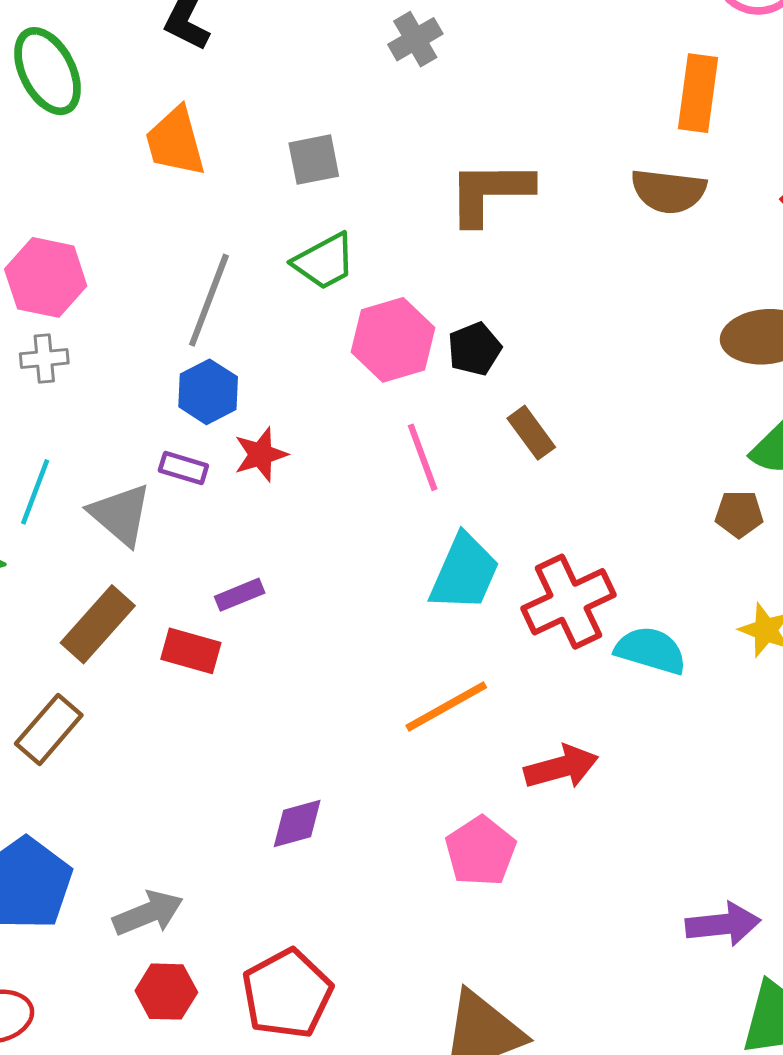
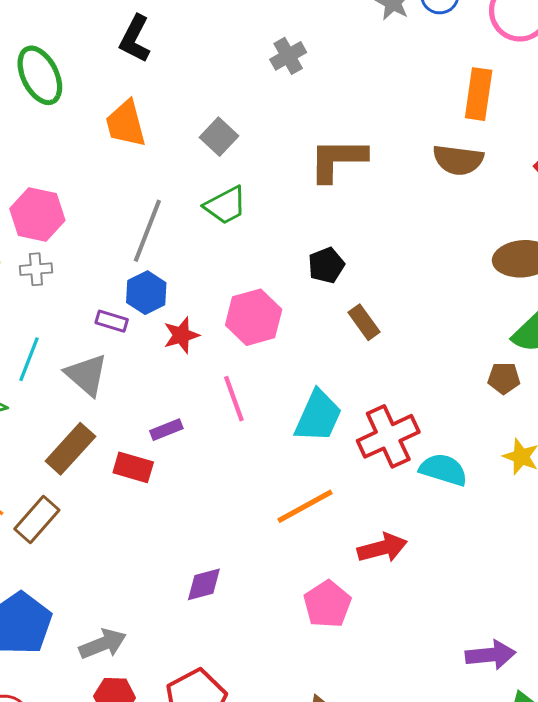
gray square: (314, 160) -> (219, 137), turned -36
pink hexagon: (393, 340) -> (254, 317), moved
pink line: (423, 457) -> (234, 399), moved
purple rectangle: (183, 468) -> (112, 321), moved

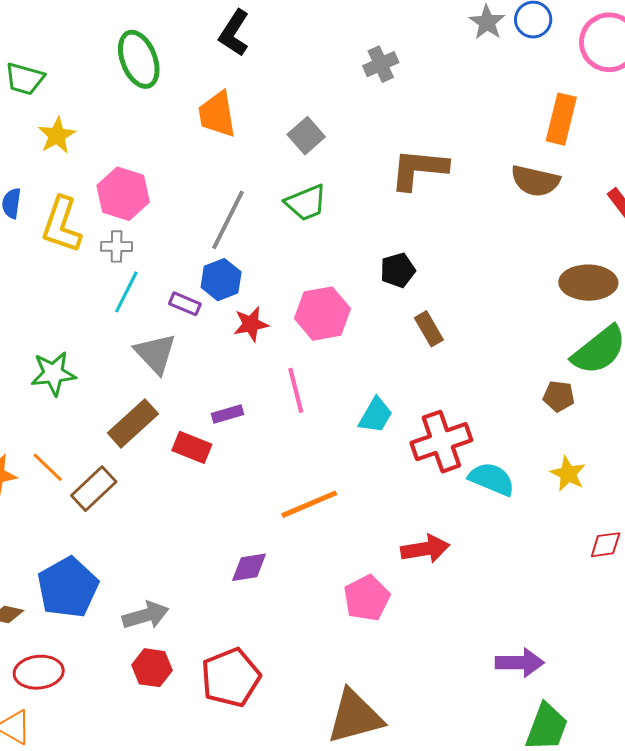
cyan line: (29, 359) -> (126, 292), moved
cyan trapezoid: (318, 416) -> (376, 415), size x0.7
orange line: (305, 506) -> (309, 504), moved

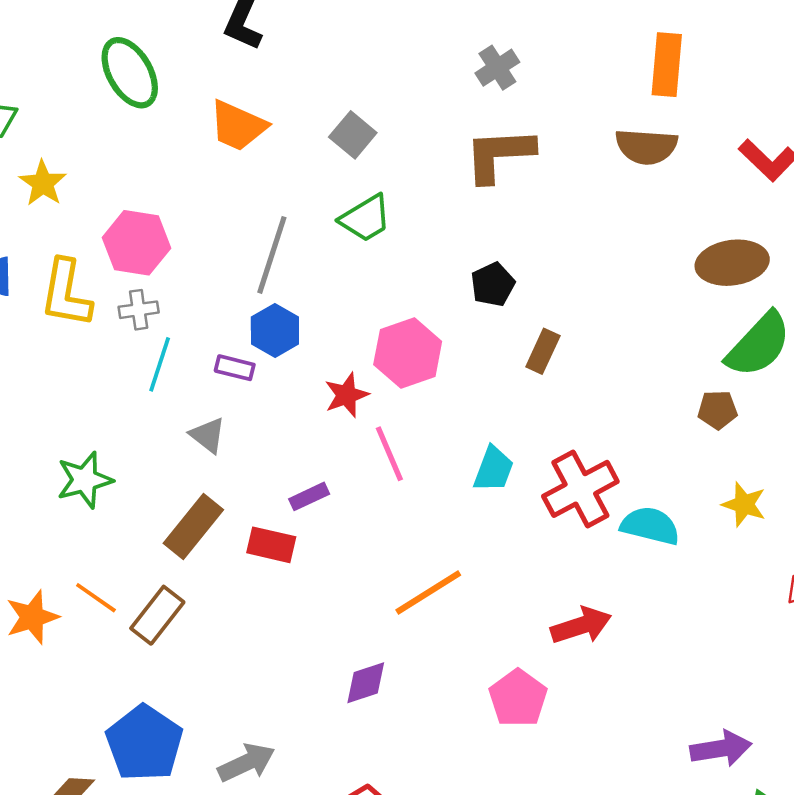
gray cross: (381, 64) -> (497, 68), moved
orange trapezoid: (217, 114) -> (238, 126), turned -48
red star: (251, 324) -> (346, 395), moved
brown rectangle: (429, 329) -> (543, 351), turned 64
gray triangle: (155, 353) -> (208, 435), size x0.7

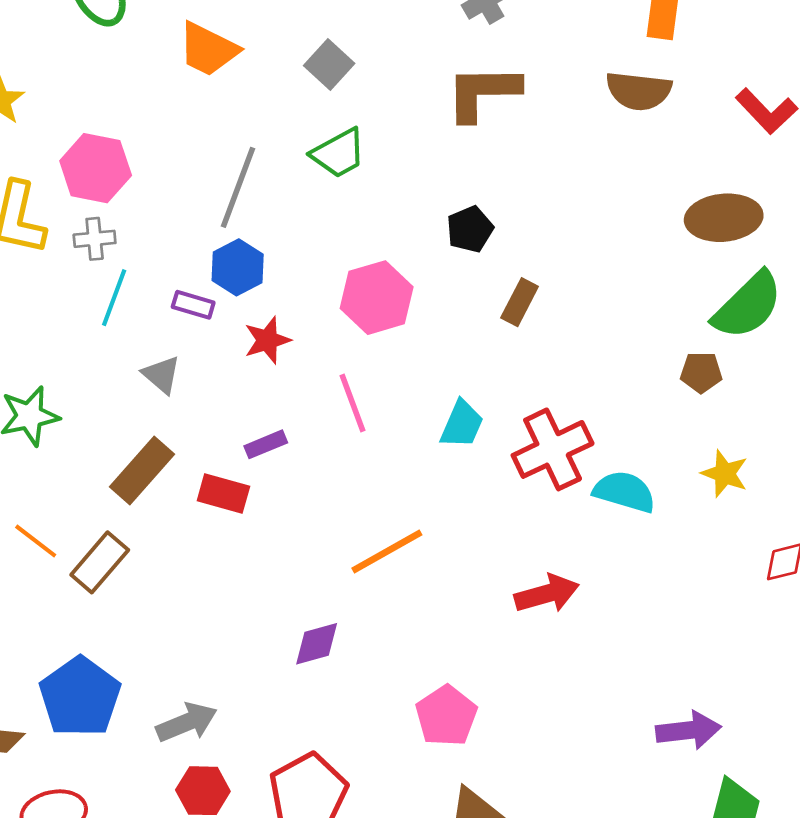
red star: (346, 395) -> (267, 340), moved
pink pentagon: (518, 698) -> (446, 716), moved

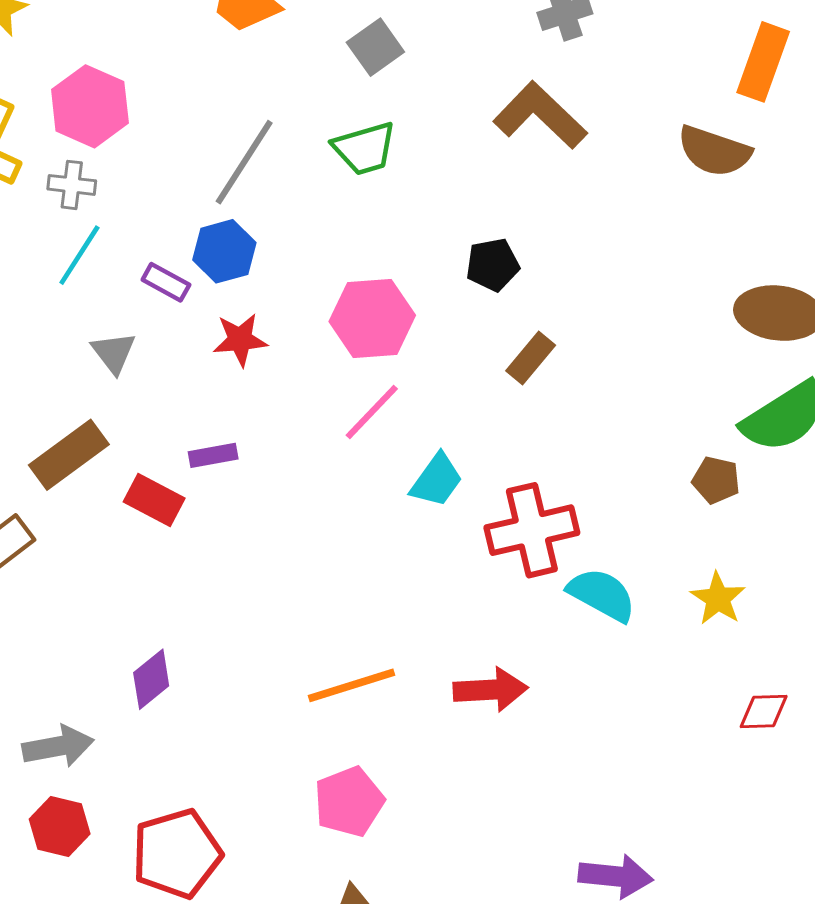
brown L-shape: (483, 92) -> (540, 115), turned 32
pink line: (352, 403) -> (372, 412), moved, turned 52
orange line: (387, 552) -> (351, 685), moved
purple diamond: (317, 644) -> (151, 679), moved, turned -36

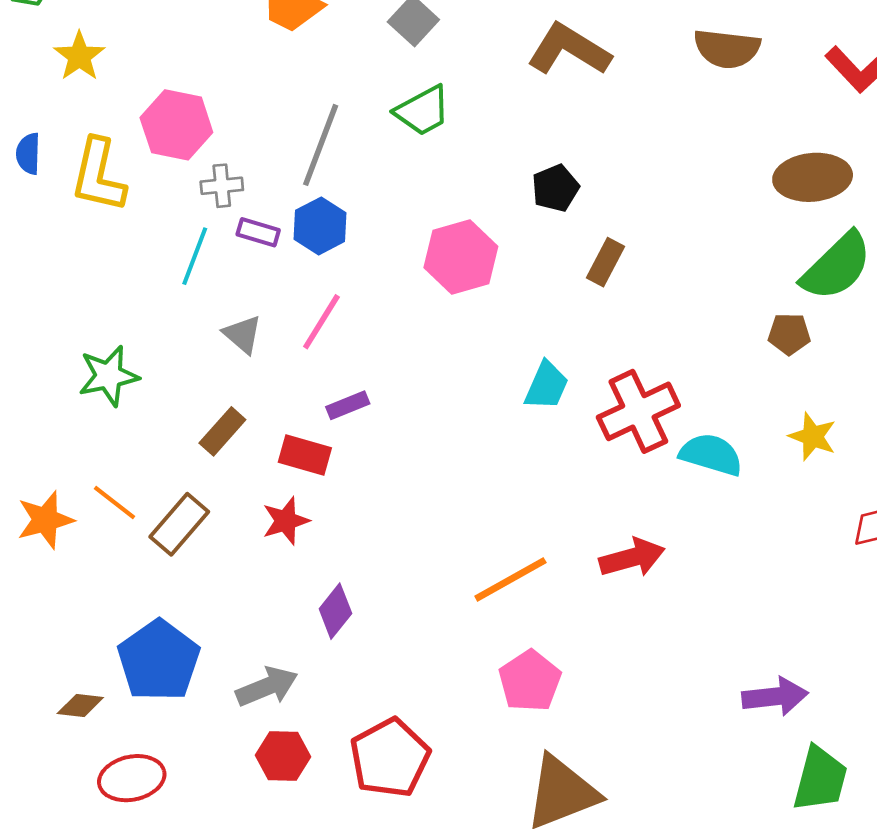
gray cross: (72, 185) -> (222, 186), moved
purple rectangle: (166, 282) -> (258, 232), moved
red star: (240, 340) -> (286, 521), moved
pink line: (372, 412) -> (321, 322), moved
brown rectangle: (69, 455) -> (222, 431), size x0.7

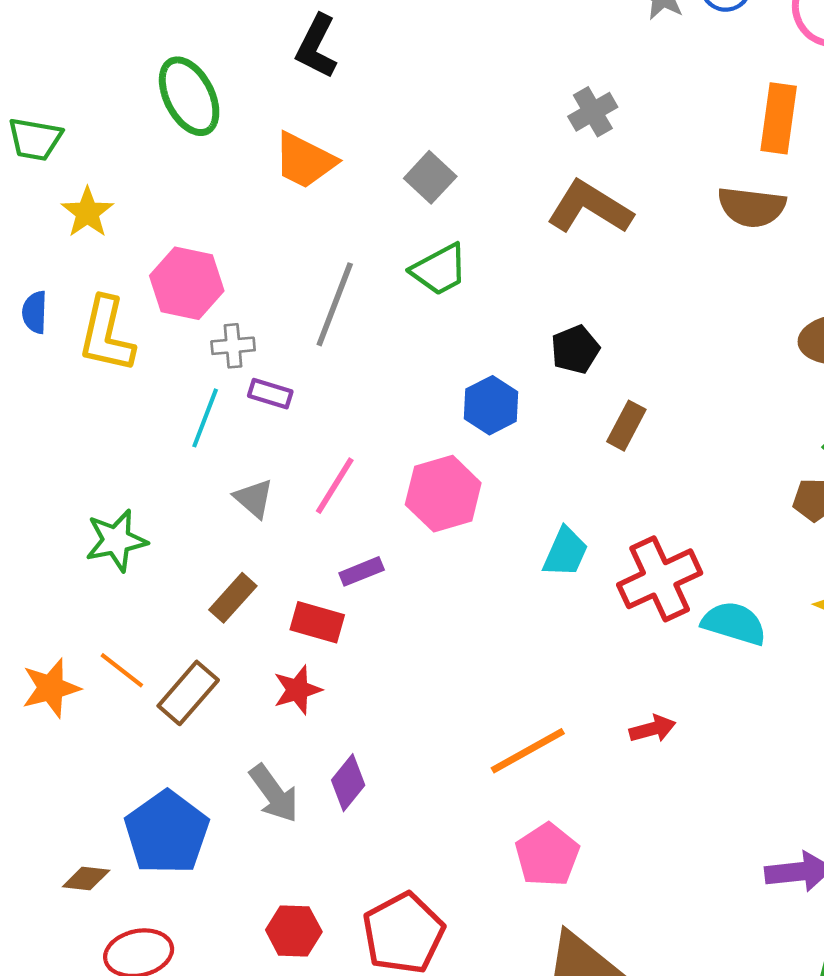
blue hexagon: (320, 226) -> (491, 405), moved
pink hexagon: (461, 257) -> (443, 494), moved
red arrow: (632, 558) -> (653, 729), size x0.7
gray arrow: (267, 687) -> (274, 794), moved, turned 76

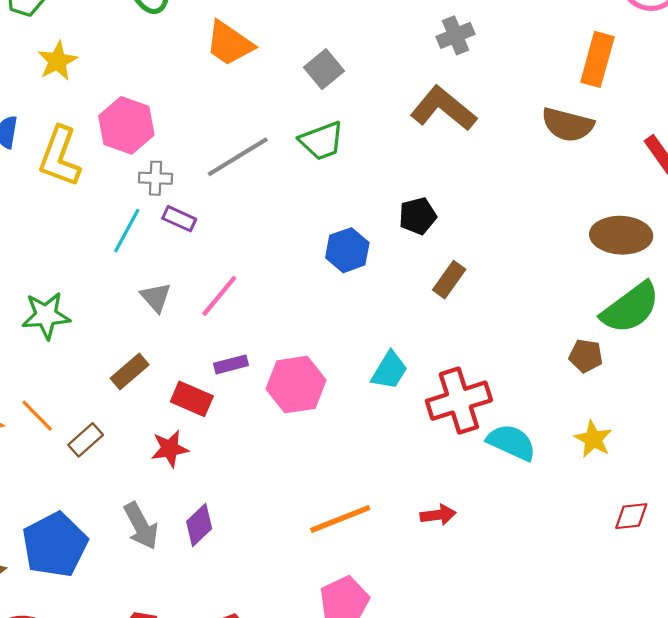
gray line: (335, 304) -> (238, 157), turned 30
pink hexagon: (443, 494) -> (296, 385), moved
brown rectangle: (188, 693) -> (86, 440), size x0.7

